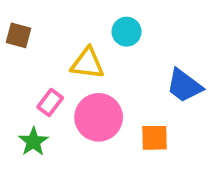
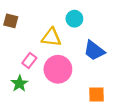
blue trapezoid: (184, 86) -> (94, 51), moved
orange square: (154, 138) -> (96, 95), moved

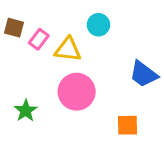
blue trapezoid: (94, 51) -> (144, 74), moved
pink rectangle: (29, 60) -> (39, 39), moved

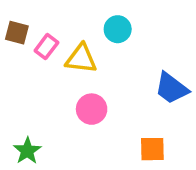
pink circle: (77, 92) -> (92, 109), size x0.7
green star: (26, 111) -> (27, 151), moved

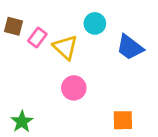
yellow triangle: (81, 59) -> (65, 47), turned 36
blue trapezoid: (171, 88) -> (130, 47), moved

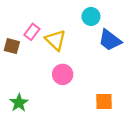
cyan circle: (95, 23) -> (91, 16), moved
brown square: (14, 26) -> (12, 46), moved

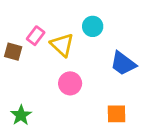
cyan circle: (91, 16) -> (93, 26), moved
blue trapezoid: (110, 40) -> (123, 64), moved

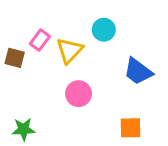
yellow triangle: (62, 45) -> (70, 51), turned 30
green star: (21, 115) -> (23, 129), turned 30

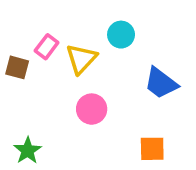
green star: (23, 129) -> (28, 151), turned -30

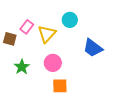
orange square: (152, 149) -> (60, 86), moved
green star: (28, 151) -> (22, 67), moved

